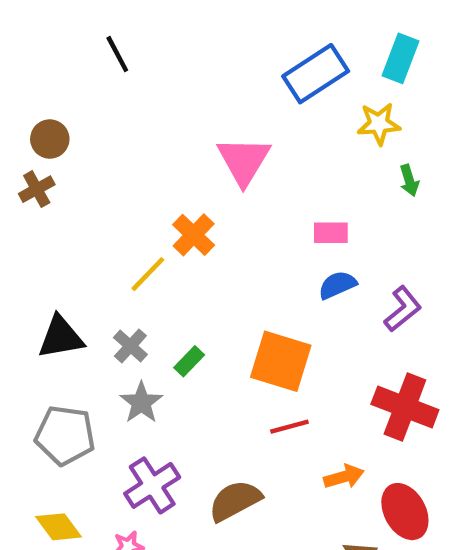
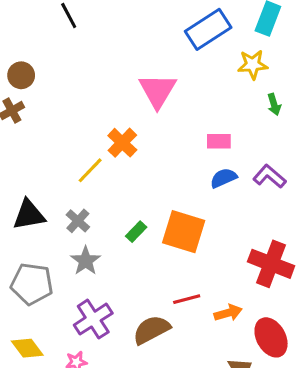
purple L-shape: (403, 309) -> (269, 176), moved, turned -100
green rectangle: (189, 361) -> (136, 232), moved
red line: (289, 427) -> (187, 299), moved

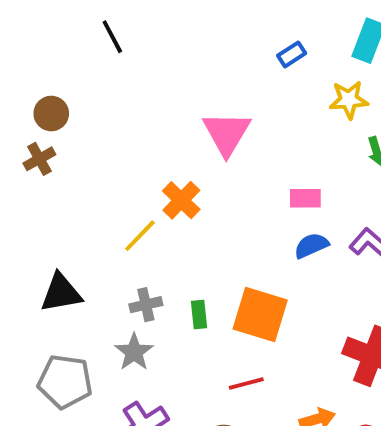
blue rectangle: (208, 29) -> (292, 54), size x0.5
gray cross: (78, 221) -> (146, 305), moved, turned 35
green rectangle: (136, 232) -> (199, 315), turned -50
red line: (187, 299) -> (246, 383), moved

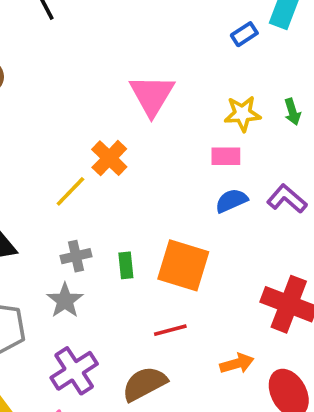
blue rectangle: (292, 54) -> (244, 34), moved
yellow star: (349, 100) -> (242, 114), moved

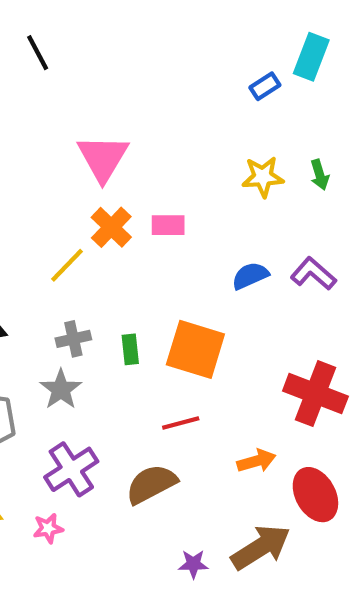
pink triangle: (152, 95) -> (103, 158), moved
pink rectangle: (226, 156) -> (168, 225), moved

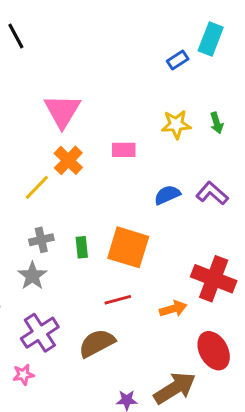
pink rectangle: (168, 225) -> (124, 150), moved
orange arrow: (256, 461) -> (173, 309), moved

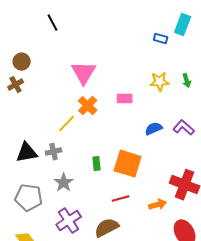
blue rectangle: (178, 60) -> (161, 39), turned 48
gray cross: (41, 240) -> (54, 152), moved

